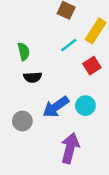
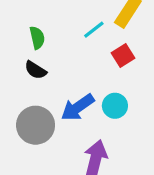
black semicircle: (33, 77) -> (36, 70), moved, turned 36
gray circle: (22, 121) -> (36, 125), size x1.5

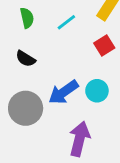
cyan line: (94, 30) -> (66, 22), moved
green semicircle: (37, 38) -> (27, 18), moved

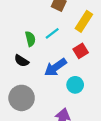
green semicircle: (27, 18) -> (30, 39), moved
blue arrow: (63, 92) -> (55, 67), moved

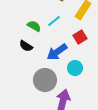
green semicircle: (30, 39) -> (34, 26), turned -48
gray circle: (22, 98) -> (45, 80), moved

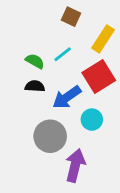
red square: (80, 37) -> (99, 76), size x1.6
black semicircle: (26, 46) -> (35, 86), moved, turned 152

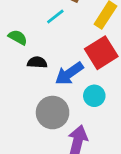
cyan line: (63, 54) -> (55, 16), moved
green semicircle: (35, 61) -> (18, 37), moved

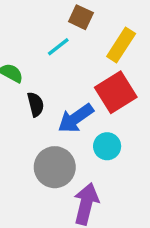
black semicircle: (37, 62) -> (36, 104), turned 72

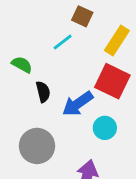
red square: (116, 92) -> (112, 81), turned -32
gray circle: (55, 167) -> (37, 146), moved

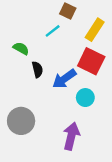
gray circle: (37, 146) -> (21, 121), moved

